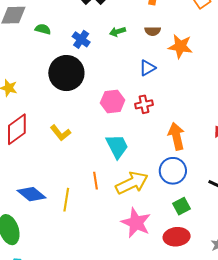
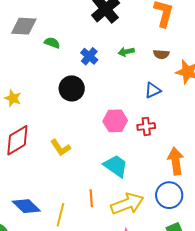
black circle: (66, 73) -> (72, 88), size x0.7
cyan trapezoid: (117, 146) -> (116, 166), turned -32

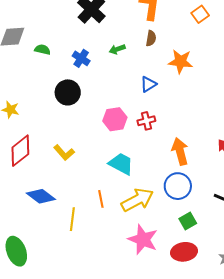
brown semicircle: (161, 54) -> (151, 38), moved, turned -77
blue diamond: (26, 206) -> (41, 196), moved

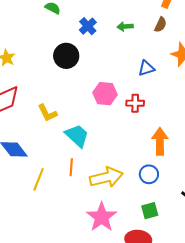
cyan trapezoid: (121, 164) -> (77, 136), moved
blue circle: (178, 186) -> (149, 174), size x0.7

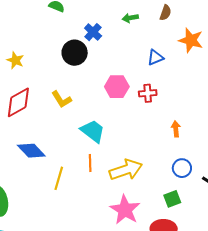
blue cross: (88, 26) -> (93, 32), moved
yellow L-shape: (47, 113) -> (61, 99), moved
orange arrow: (160, 141) -> (176, 129), size x0.6
blue circle: (149, 174) -> (182, 168), moved

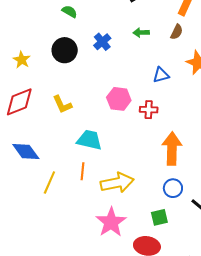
black circle: (75, 53) -> (65, 50), moved
orange arrow: (176, 129) -> (172, 149), size x2.0
cyan trapezoid: (93, 131) -> (89, 140), turned -32

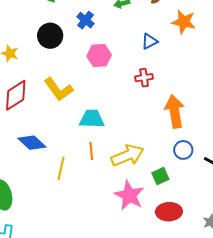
pink hexagon: (119, 99) -> (99, 56), moved
yellow L-shape: (62, 104) -> (59, 89), size x1.4
green square: (159, 217) -> (160, 176), moved

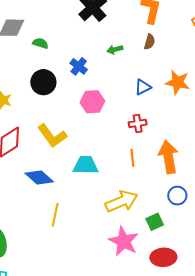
orange star: (184, 22) -> (178, 82), moved
blue diamond: (32, 143) -> (39, 178), moved
orange line: (91, 151) -> (132, 158), moved

